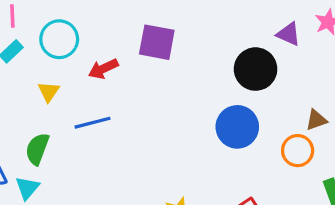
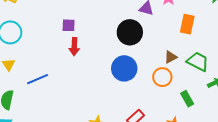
purple square: (157, 42) -> (69, 25), size x0.6
red arrow: (103, 69) -> (74, 47), moved, turned -54

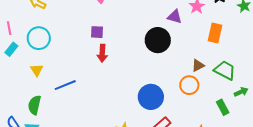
blue circle: (124, 68) -> (151, 97), moved
green rectangle: (187, 99) -> (223, 107), moved

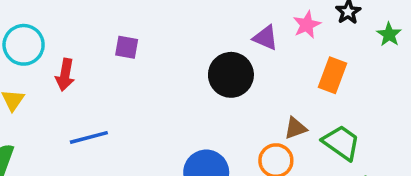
red arrow: (102, 53) -> (65, 75), moved
blue line: (65, 85) -> (89, 137), moved

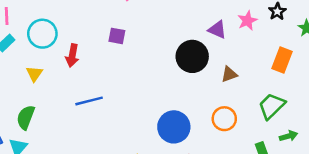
orange rectangle: (333, 75) -> (282, 60), moved
brown triangle: (295, 128) -> (229, 74), moved
green trapezoid: (341, 143) -> (272, 106), turned -80

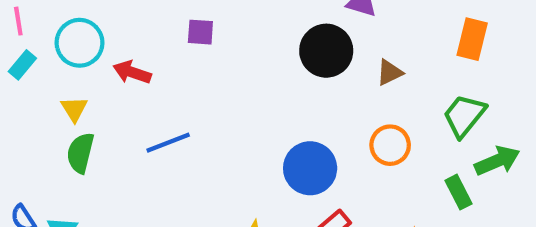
red arrow: (72, 56) -> (132, 72), turned 105
green semicircle: (26, 117) -> (80, 153), moved
green arrow: (289, 136) -> (497, 161), size x1.5

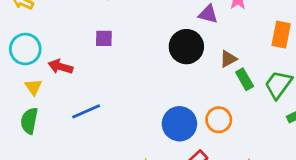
yellow triangle: (74, 109) -> (33, 87), moved
orange circle: (390, 145) -> (219, 120), moved
green rectangle: (458, 192) -> (245, 79), moved

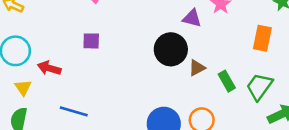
brown triangle: (228, 59) -> (197, 68), moved
blue line: (86, 111) -> (74, 111), turned 40

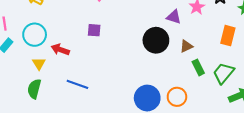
brown triangle: (197, 68) -> (186, 46), moved

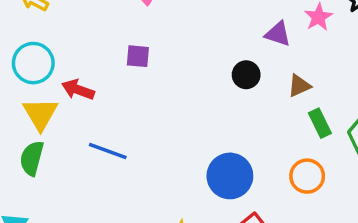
black circle: (156, 40) -> (246, 75), size x0.6
yellow triangle: (39, 64) -> (40, 114), size x1.5
orange circle: (177, 97) -> (307, 176), moved

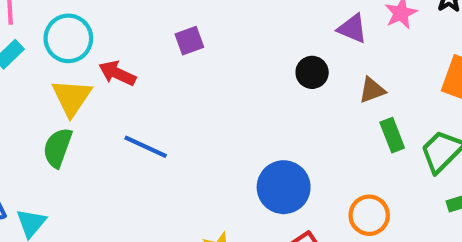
purple square: (138, 56) -> (189, 41), turned -30
orange circle: (307, 176) -> (369, 215), moved

